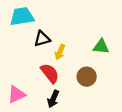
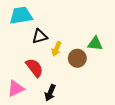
red semicircle: (50, 73) -> (34, 68), moved
brown circle: (87, 77) -> (77, 58), moved

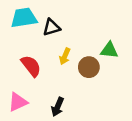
black triangle: (40, 36) -> (52, 27), moved
red semicircle: (34, 68) -> (31, 66), moved

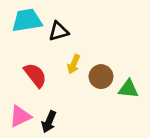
green triangle: (109, 50) -> (128, 89), moved
black arrow: (58, 107) -> (49, 122), moved

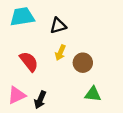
black triangle: (59, 31) -> (58, 26), moved
green triangle: (128, 89) -> (93, 94), moved

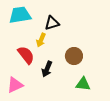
yellow arrow: (60, 53) -> (41, 40), moved
black arrow: (40, 100) -> (47, 69), moved

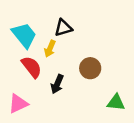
cyan trapezoid: (20, 15) -> (24, 35), moved, turned 60
green triangle: (83, 84) -> (116, 102), moved

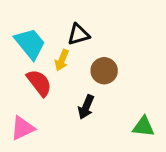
brown circle: (90, 68) -> (104, 71), moved
black arrow: (57, 84) -> (86, 107), moved

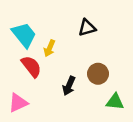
black triangle: (78, 34) -> (87, 28), moved
brown circle: (104, 71) -> (98, 74), moved

